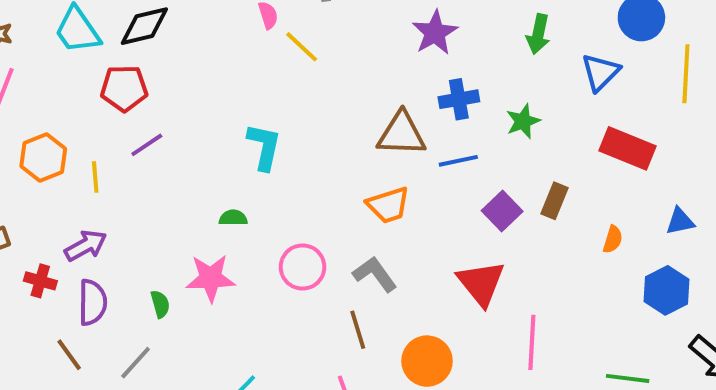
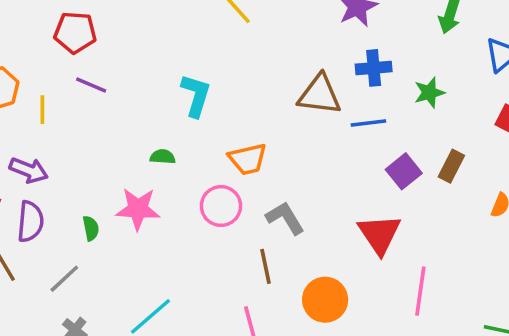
purple line: (147, 145) -> (91, 85), turned 52
orange trapezoid: (388, 205) -> (248, 159), moved
purple arrow: (86, 246) -> (29, 170), turned 45

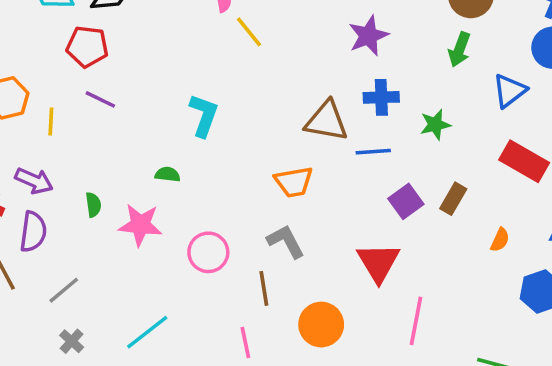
orange trapezoid: (248, 159) -> (294, 182), moved
pink circle: (221, 206) -> (208, 252), moved
green semicircle: (91, 228) -> (93, 205), moved

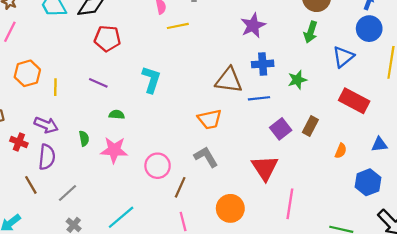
yellow line: (249, 32) -> (178, 26), turned -60
red pentagon: (87, 47) -> (107, 38), moved
purple line: (100, 99) -> (98, 83), moved
green semicircle: (168, 174) -> (117, 115), moved
brown line: (264, 288) -> (180, 187), moved, turned 35

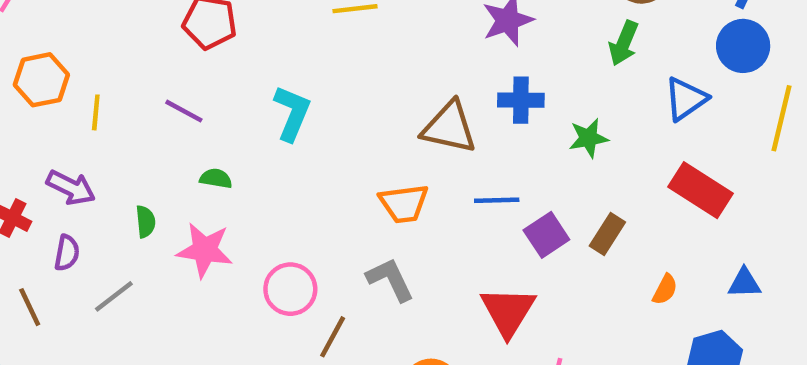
blue line: (259, 98) -> (497, 200), moved
purple semicircle: (47, 157) -> (67, 253), size x0.7
gray line: (67, 193) -> (114, 296), moved

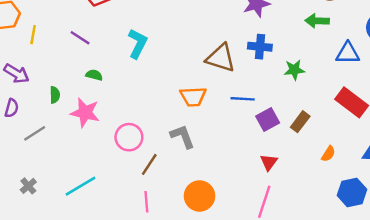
green arrow: (624, 43) -> (317, 21), turned 65
blue triangle: (686, 99) -> (348, 53), turned 30
red triangle: (508, 311) -> (269, 162), moved, size x0.6

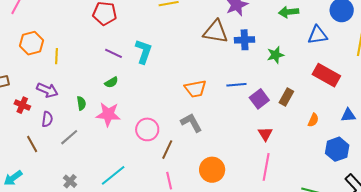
purple line: (80, 38) -> (113, 53), moved
brown triangle: (221, 58) -> (216, 32), moved
green semicircle: (94, 75) -> (111, 82), turned 144

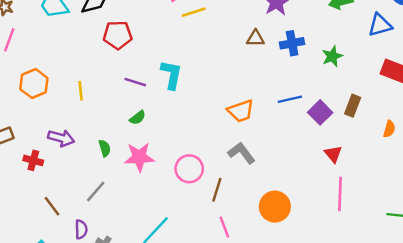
brown triangle: (216, 32) -> (256, 38), size x0.6
yellow line: (56, 56) -> (81, 91), moved
purple semicircle: (47, 119) -> (81, 229), moved

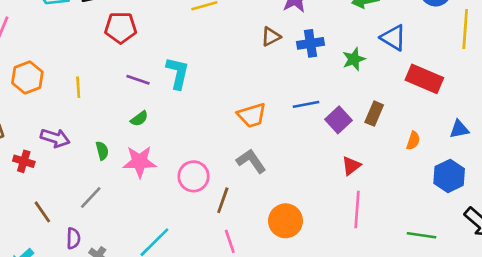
blue triangle: (380, 25) -> (393, 38), moved, turned 45
brown triangle: (256, 38) -> (271, 37), turned -30
red triangle: (333, 154) -> (351, 166), turned 30

